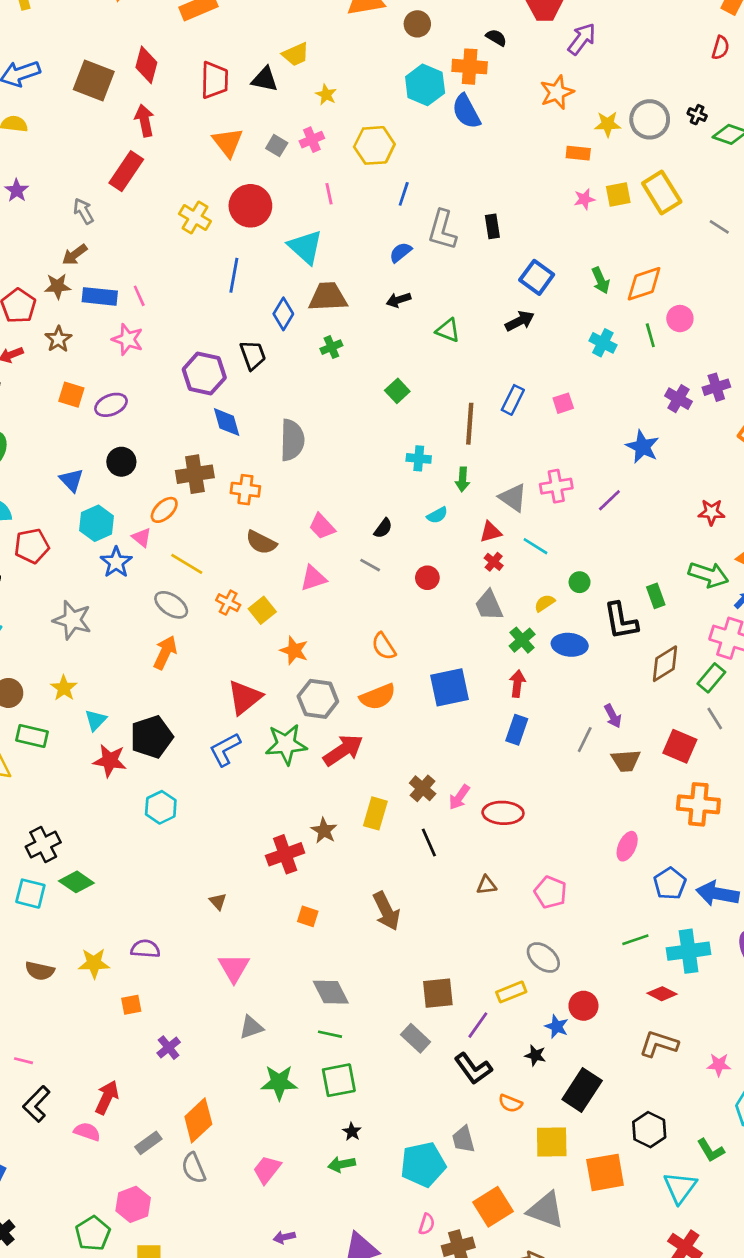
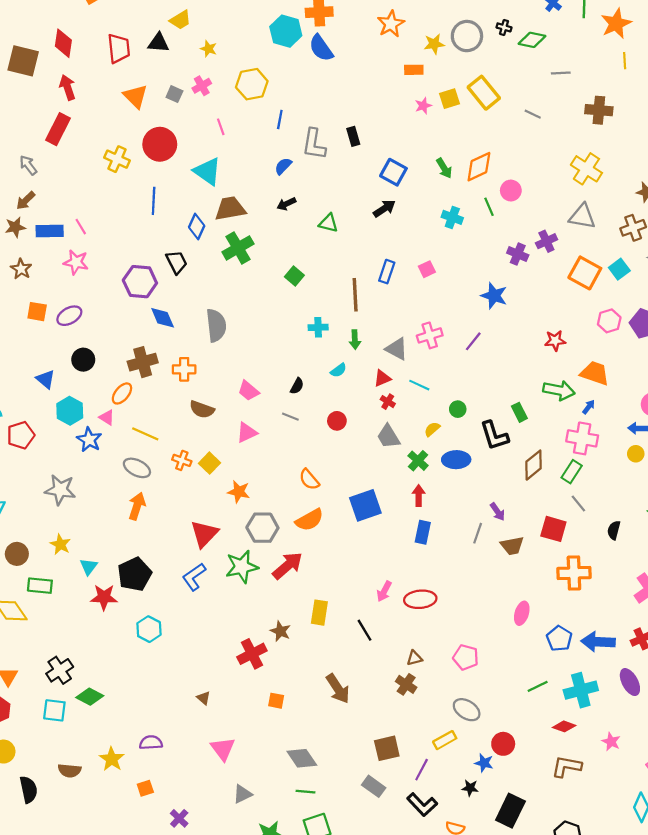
green cross: (331, 347) -> (238, 248), size x1.8
brown cross: (423, 788) -> (406, 684), moved
yellow star: (94, 963) -> (112, 759), turned -30
pink star: (719, 1065) -> (611, 742), moved, turned 30

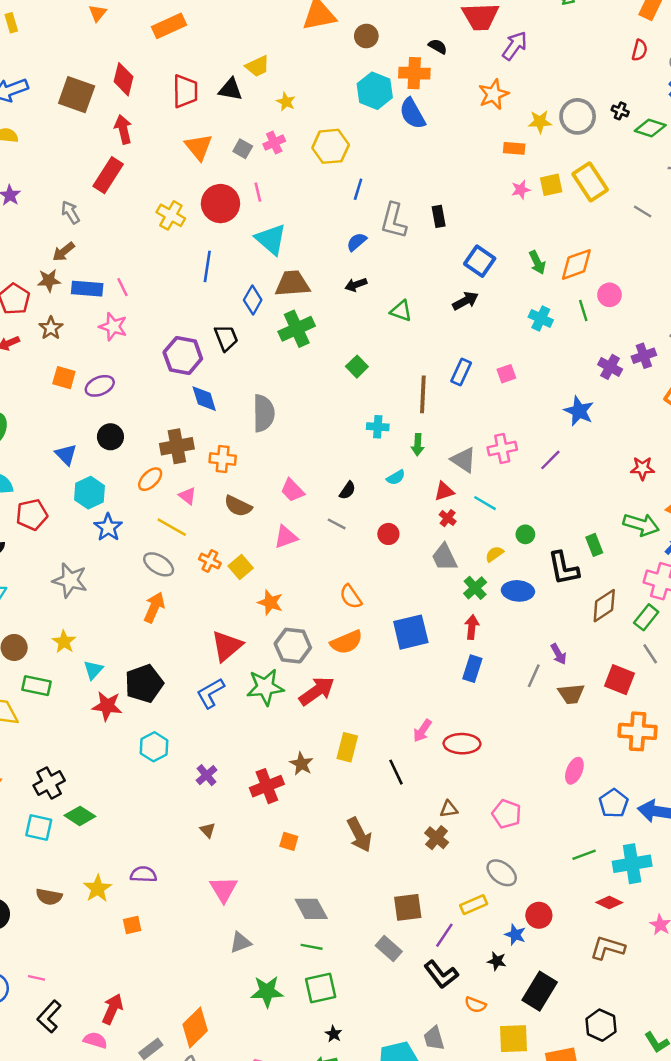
pink line: (221, 127) -> (258, 192), moved
pink triangle: (107, 418) -> (188, 496), moved
purple cross: (179, 818) -> (207, 775), moved

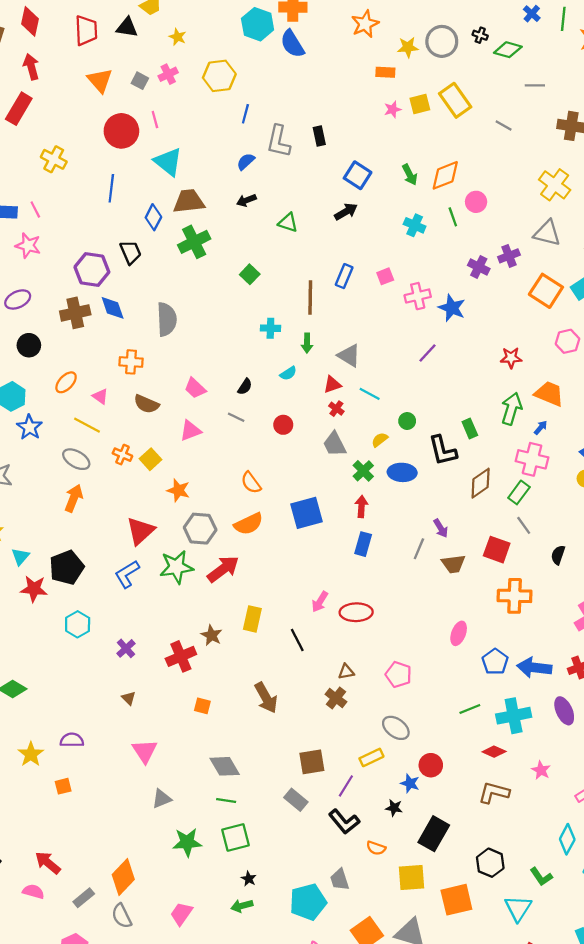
yellow cross: (171, 215) -> (54, 159), moved
brown cross: (177, 446) -> (75, 313), moved
pink cross: (502, 448) -> (418, 296), moved
green arrow: (641, 525) -> (512, 409), turned -88
red arrow: (112, 1009) -> (48, 863), turned -72

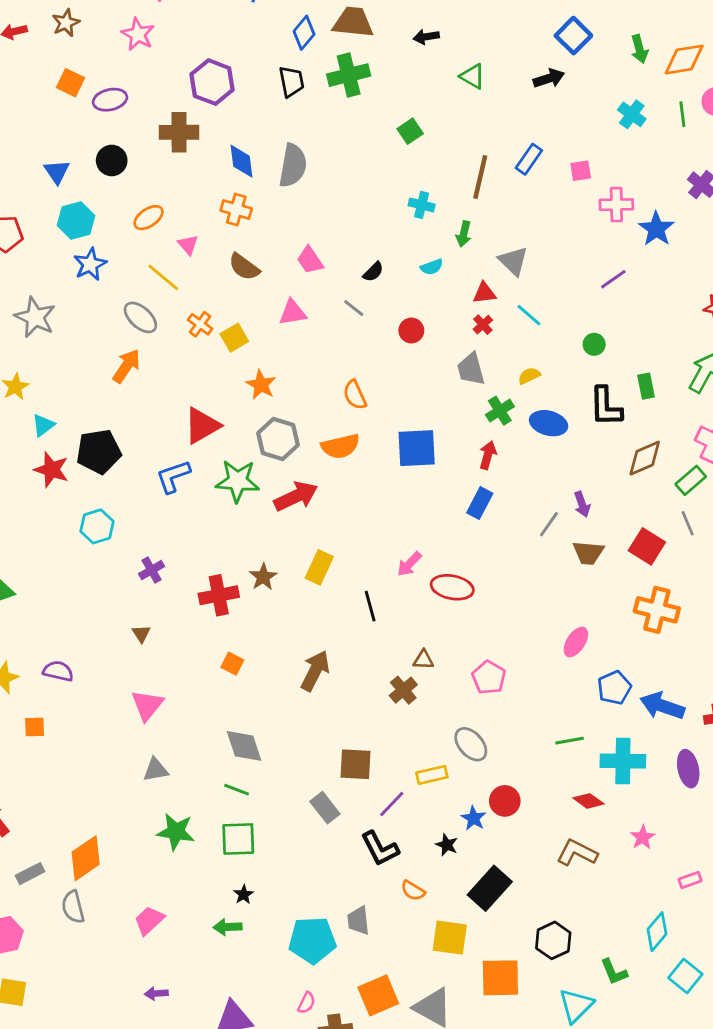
black trapezoid: (131, 252) -> (291, 82), moved
blue diamond: (113, 308) -> (241, 161), moved
green circle: (407, 421) -> (594, 344), moved
brown arrow: (266, 698) -> (315, 671), turned -136

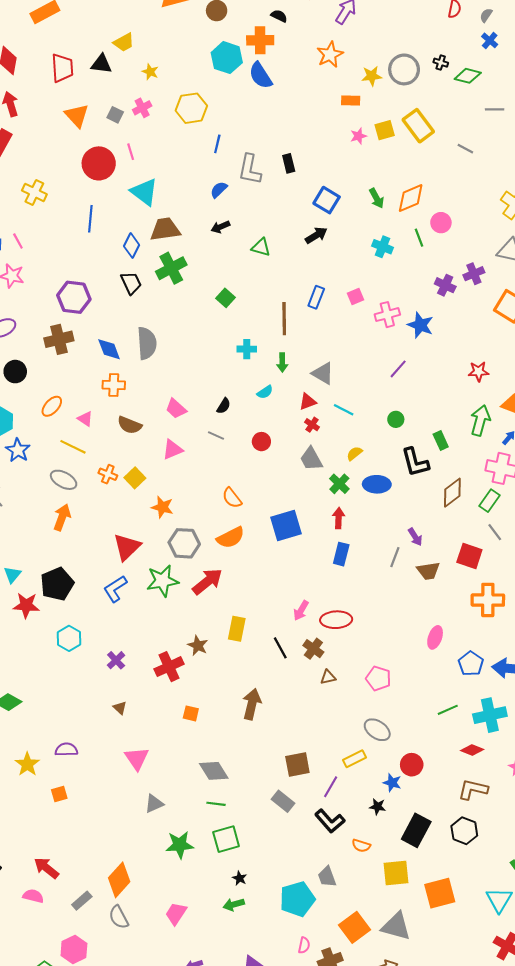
brown cross: (403, 690) -> (313, 649), moved
black hexagon: (553, 940) -> (464, 831), moved

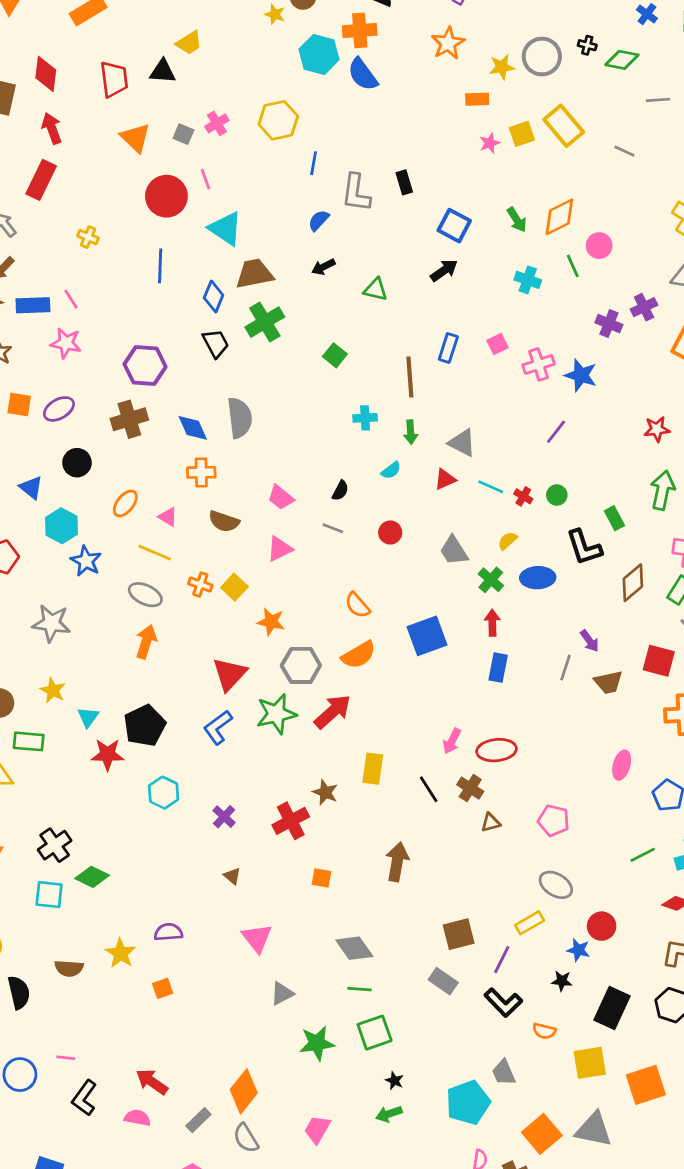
yellow star: (150, 72) -> (275, 14), moved
yellow cross: (34, 192) -> (88, 237), size x0.7
red cross: (312, 425) -> (523, 496), moved

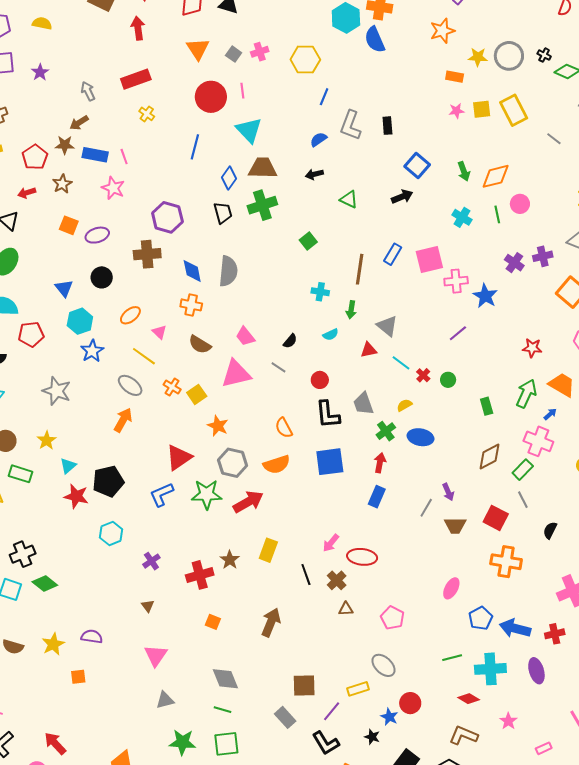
red rectangle: (41, 180) -> (136, 79), moved, turned 32
pink square: (498, 344) -> (429, 259), size x1.8
black L-shape: (584, 547) -> (328, 415), moved
pink triangle: (280, 549) -> (236, 374), size x1.5

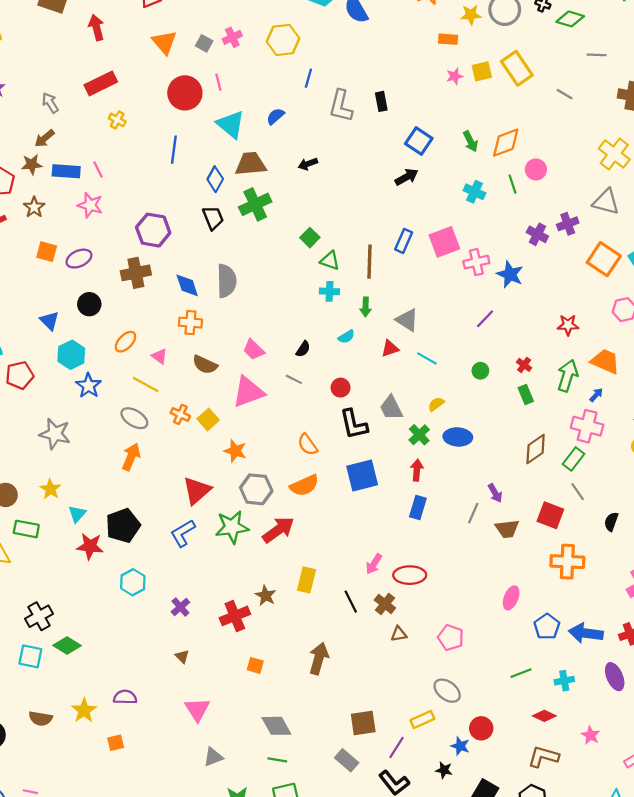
blue semicircle: (318, 139) -> (275, 116), moved
green triangle: (349, 199) -> (330, 261), moved
red cross: (423, 375) -> (524, 365), moved
cyan cross: (490, 669) -> (564, 681), size x0.6

